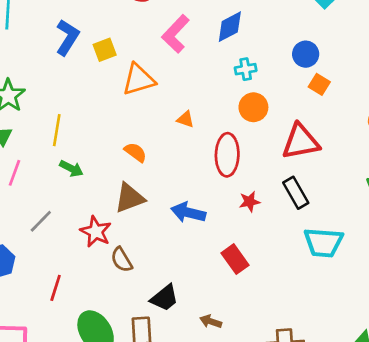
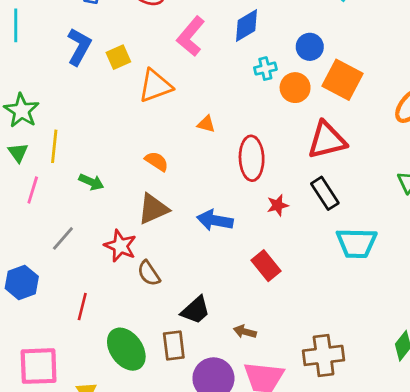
blue circle: (306, 54) -> (310, 47), moved
orange square: (319, 84) -> (342, 80), size x1.8
orange circle: (253, 107) -> (295, 88), moved
yellow line: (57, 130) -> (54, 146), moved

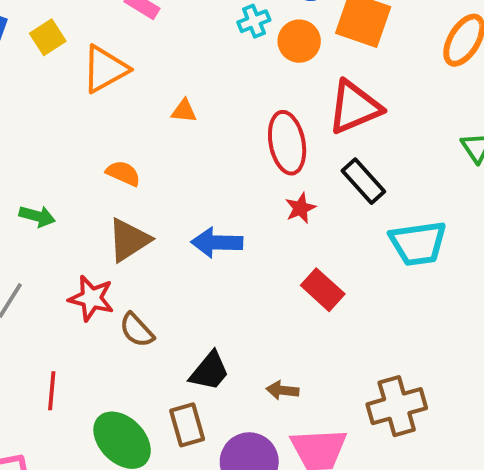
red ellipse: (252, 158) -> (287, 143), moved
red rectangle: (266, 266) -> (323, 290), moved

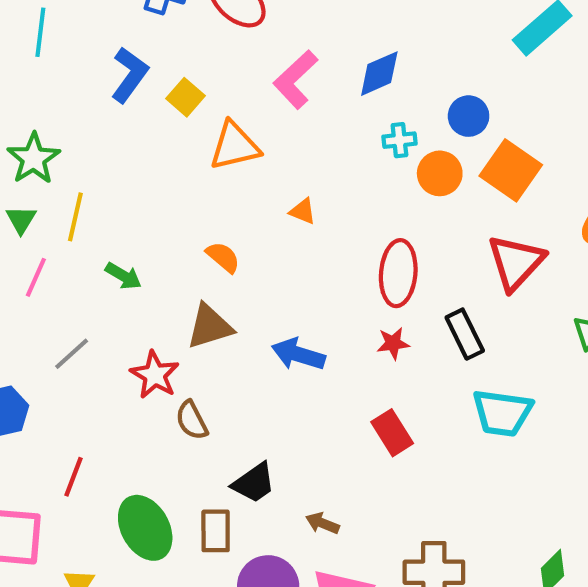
yellow square: (48, 37) -> (185, 97), turned -32
red triangle: (354, 107) -> (516, 262), moved, turned -40
red line: (52, 391) -> (73, 477), moved

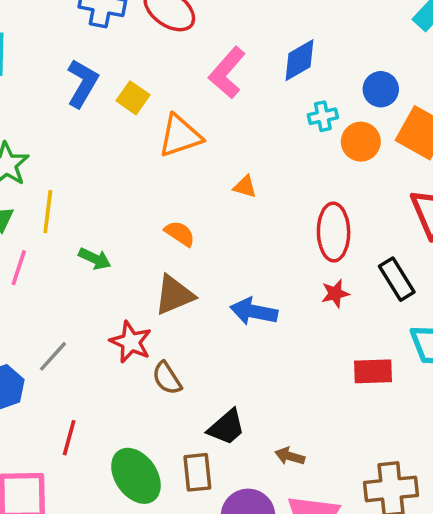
gray line: (72, 354) -> (53, 356), moved
red rectangle: (392, 433) -> (373, 371), moved, turned -54

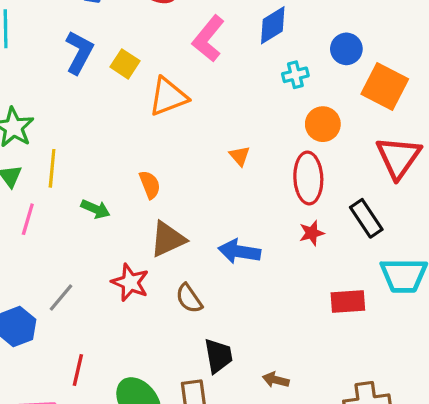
orange circle: (361, 142) -> (323, 124), moved
orange triangle: (245, 187) -> (240, 156), moved, turned 35
orange semicircle: (180, 234) -> (150, 185), moved, turned 36
brown semicircle: (167, 378) -> (189, 298), moved
black trapezoid: (226, 427) -> (218, 356), turned -57

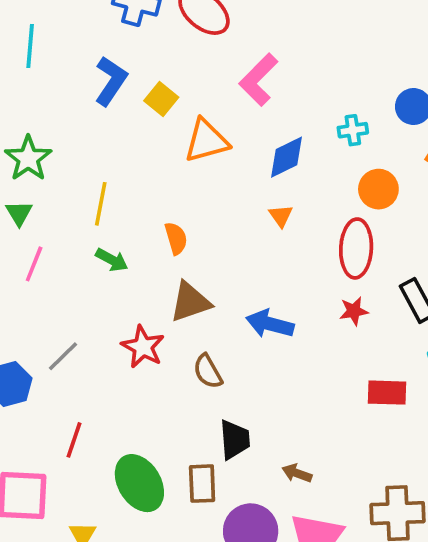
blue diamond: (273, 25) -> (287, 157), moved
yellow line: (52, 168) -> (101, 204), moved

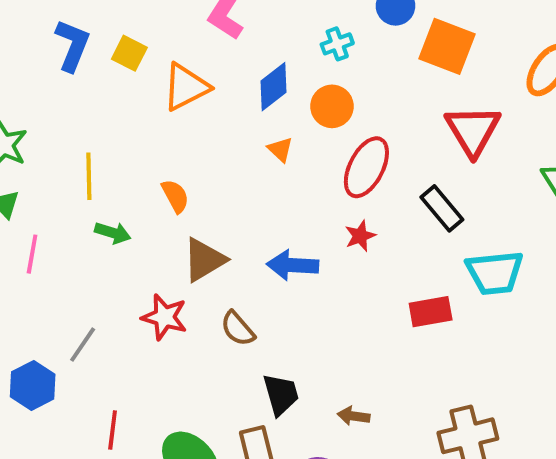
orange circle: (378, 189) -> (332, 106), moved
red ellipse: (356, 248) -> (366, 167), turned 36
red star: (354, 311) -> (360, 236), moved

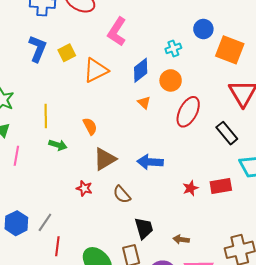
yellow square: (129, 53) -> (67, 53), turned 36
red star: (360, 236) -> (190, 188), moved
red star: (164, 317) -> (84, 188), size x0.7
gray line: (83, 345) -> (45, 222), moved

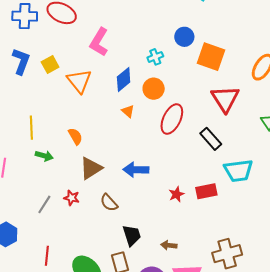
orange triangle: (96, 70) -> (79, 81), turned -40
gray line: (45, 222) -> (44, 204), moved

